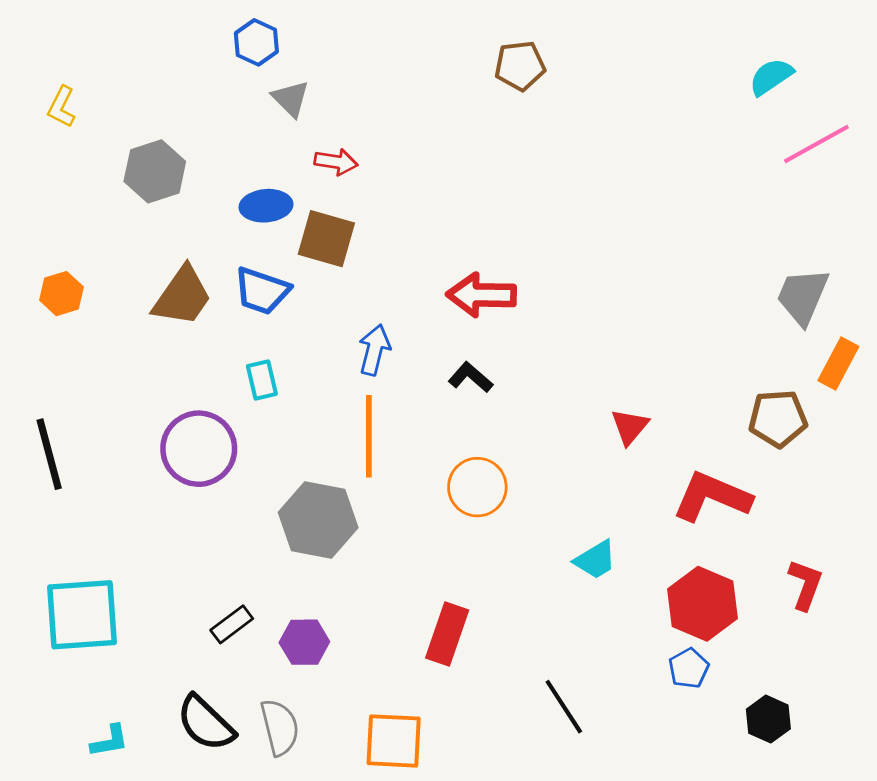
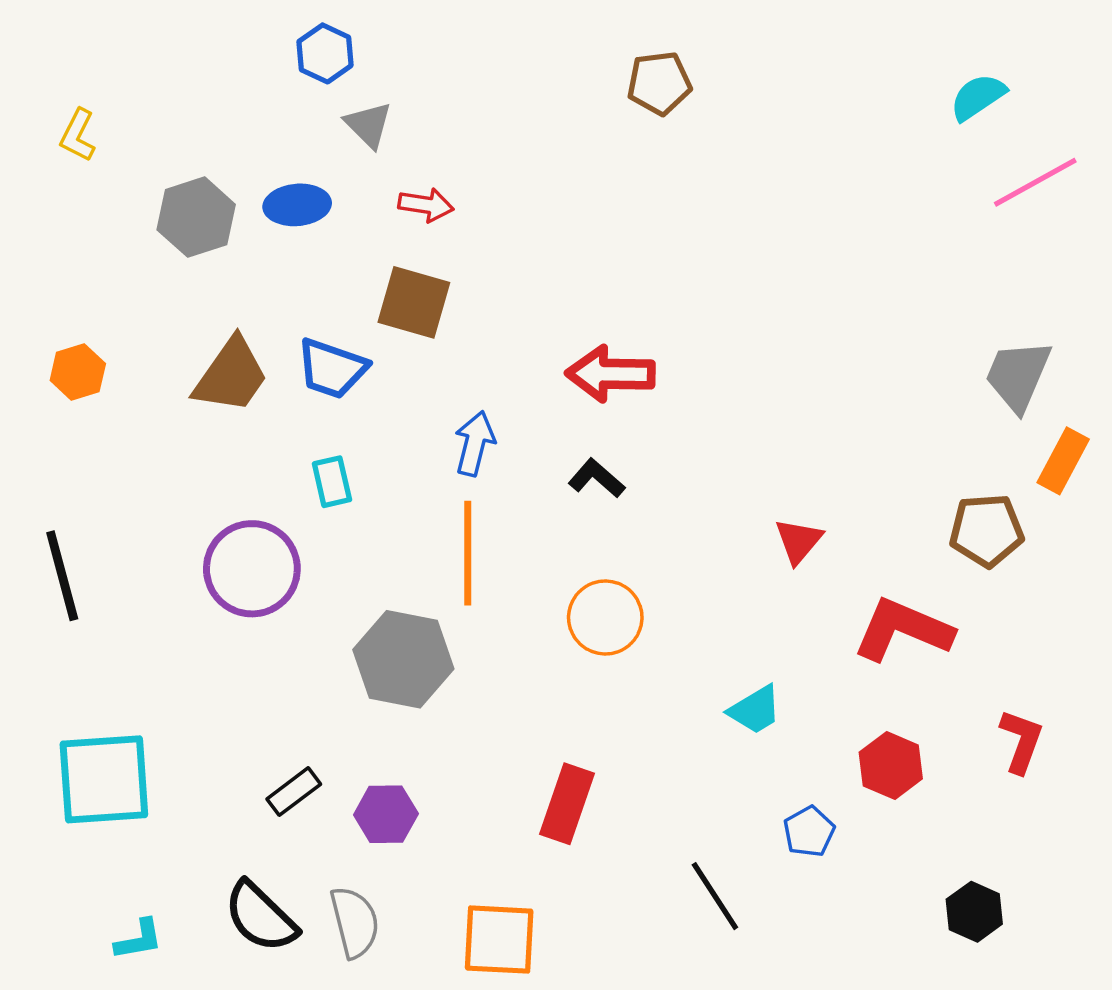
blue ellipse: (266, 206) -> (297, 205), moved
red hexagon: (702, 604) -> (891, 765), size x0.7
blue pentagon: (689, 668) -> (809, 832), moved

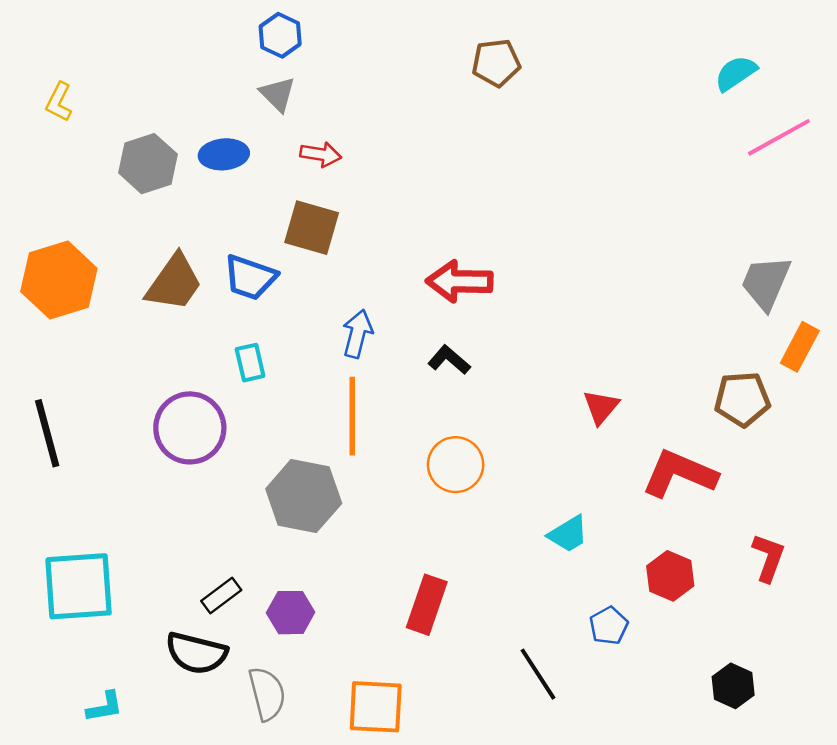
blue hexagon: (325, 53) -> (280, 35), moved
orange hexagon: (78, 372) -> (59, 280), size x1.8
black semicircle: (261, 917) -> (196, 653), moved, turned -30

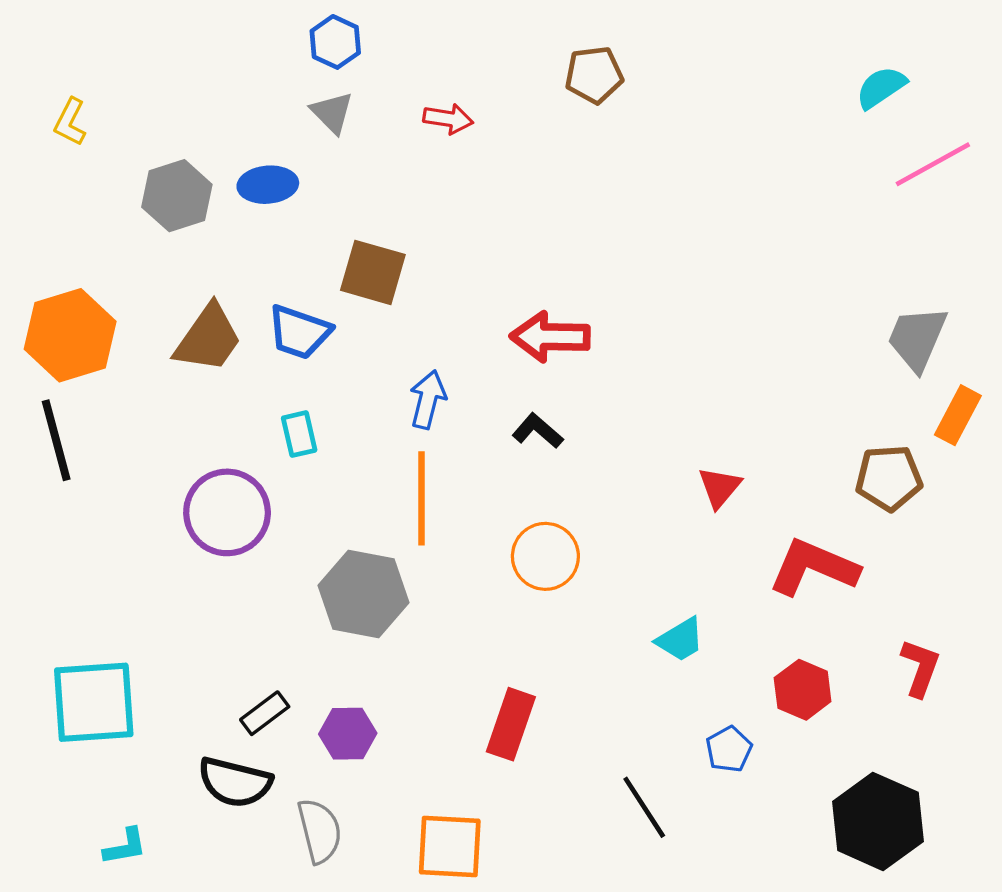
red arrow: (321, 154) -> (448, 119), moved
black line: (47, 433) -> (56, 440), moved
black hexagon: (733, 686) -> (878, 821), size x1.8

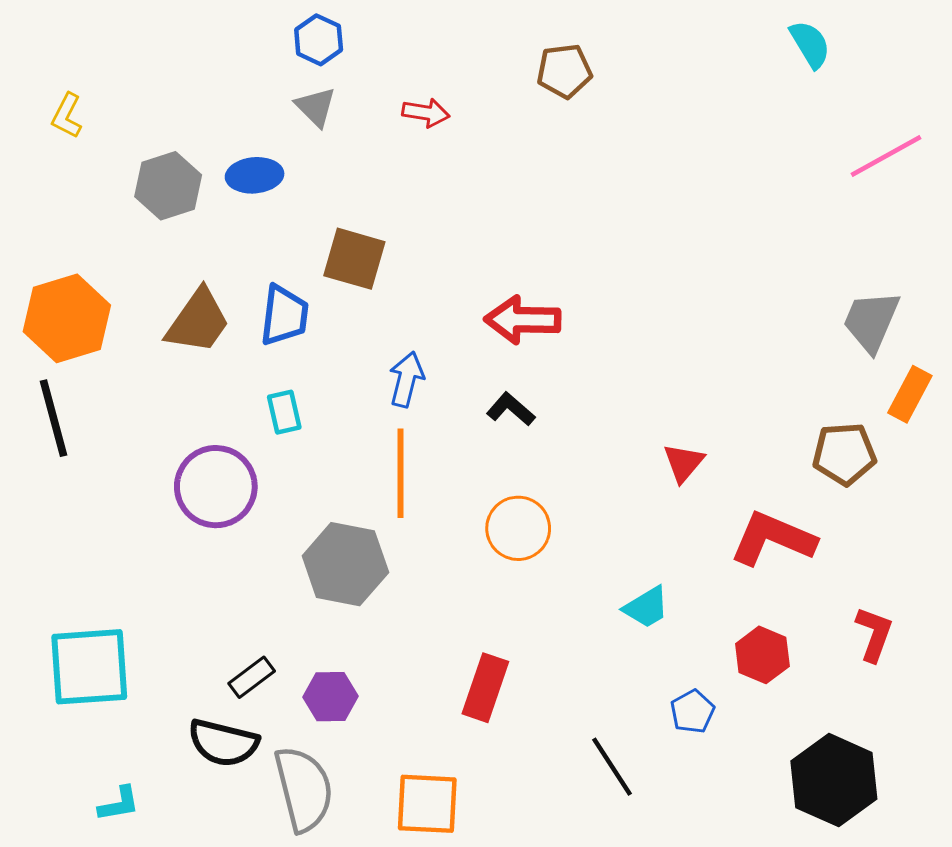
cyan semicircle: (881, 87) -> (810, 44), moved, turned 93
blue trapezoid: (299, 332) -> (284, 315), turned -102
gray semicircle: (320, 831) -> (304, 789), size x1.4

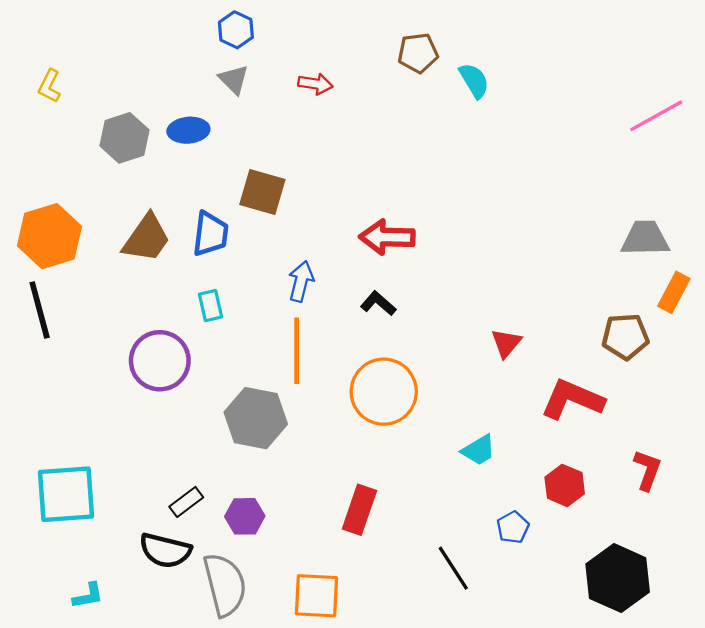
cyan semicircle: (810, 44) -> (474, 81), moved
gray trapezoid: (871, 321) -> (645, 238), turned 66
orange circle: (518, 528) -> (384, 392), size x1.4

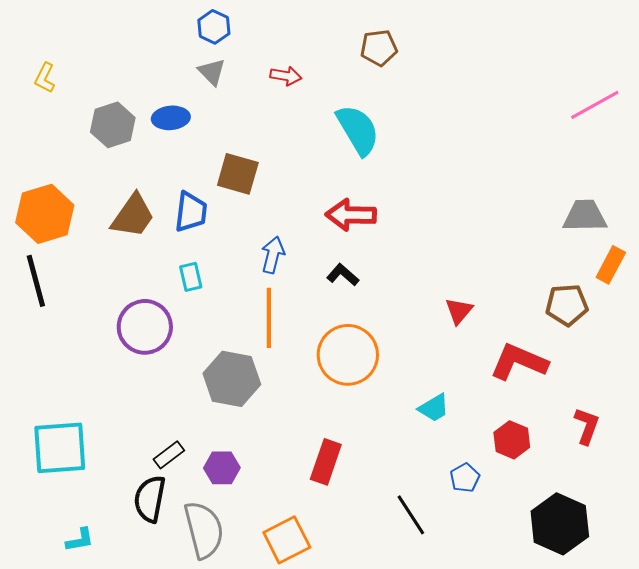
cyan semicircle: (474, 81) -> (358, 130), moved, size x1.6
black semicircle: (165, 550) -> (150, 499), turned 87
orange square: (316, 596) -> (287, 540), turned -30

